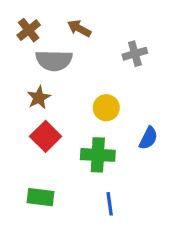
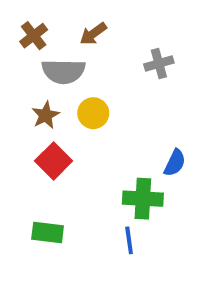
brown arrow: (79, 28) -> (93, 34), turned -65
yellow circle: (106, 108) -> (93, 113), moved
green cross: (98, 155) -> (143, 199), moved

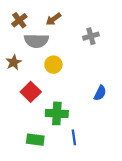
brown star: (46, 115) -> (14, 62), moved
green cross: (143, 199) -> (57, 113), moved
green rectangle: (48, 232) -> (35, 140), moved

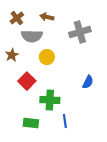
brown arrow: (53, 19) -> (47, 17), turned 48
gray cross: (91, 36) -> (80, 32), size x1.5

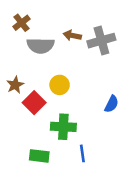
brown arrow: (47, 17) -> (72, 35), moved
brown star: (12, 55) -> (15, 85), moved
yellow circle: (47, 57) -> (60, 85), moved

